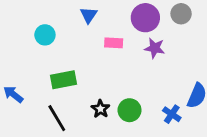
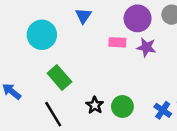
cyan circle: (45, 35) -> (42, 35), size x1.5
pink rectangle: (114, 43) -> (117, 42), moved
green rectangle: (63, 80) -> (59, 78), turned 60

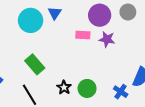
cyan circle: (42, 35) -> (31, 20), moved

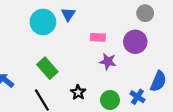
purple circle: (100, 15) -> (135, 42), moved
purple star: (107, 39) -> (108, 62), moved
green circle: (87, 88) -> (110, 100), moved

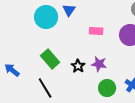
purple star: (108, 62) -> (99, 64), moved
black star: (78, 92) -> (78, 66), moved

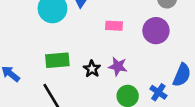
green rectangle: (50, 59) -> (57, 60), turned -54

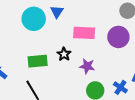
pink rectangle: (114, 26) -> (84, 33), size x1.5
black star: (92, 69) -> (64, 54), moved

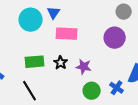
pink rectangle: (84, 33) -> (67, 34), moved
black star: (64, 54) -> (61, 63), moved

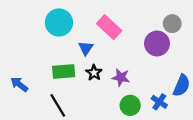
gray circle: (124, 12) -> (172, 24), moved
blue triangle: (54, 13) -> (86, 48), moved
pink rectangle: (67, 34) -> (109, 27), moved, turned 40

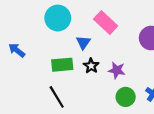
blue arrow: (19, 84) -> (17, 50), moved

